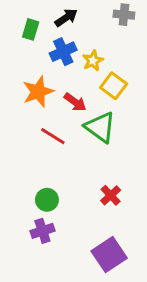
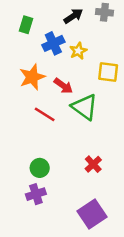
black arrow: (66, 18) -> (73, 16), moved
yellow square: (114, 86) -> (108, 72), moved, turned -30

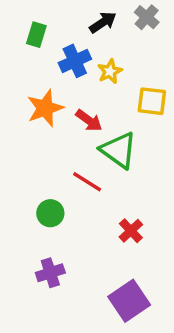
gray cross: (104, 12) -> (147, 17), turned 35
red line: (45, 114) -> (87, 182), moved
green circle: (40, 168) -> (50, 213), moved

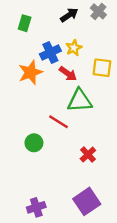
blue cross: (75, 61) -> (50, 53), moved
red arrow: (89, 120) -> (68, 74), moved
green triangle: (119, 150) -> (80, 101), turned -40
purple cross: (50, 273) -> (36, 207), moved

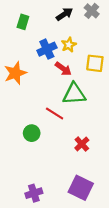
orange star: (30, 72) -> (15, 73), moved
purple square: (87, 201) -> (81, 188), turned -30

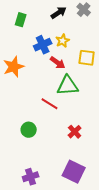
green circle: (32, 133) -> (29, 130), moved

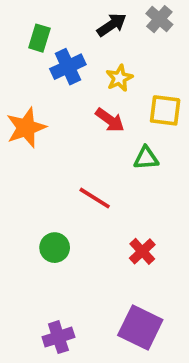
blue cross: (43, 45) -> (68, 67), moved
green triangle: (68, 86) -> (146, 158), moved, size x0.6

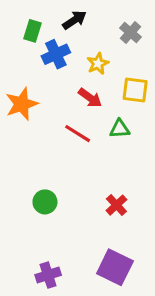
gray cross: (159, 19) -> (130, 32), moved
black arrow: (112, 25) -> (74, 20), moved
red line: (95, 198) -> (78, 134), moved

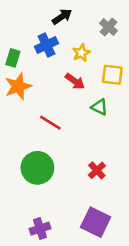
green rectangle: (33, 31) -> (13, 58), moved
green triangle: (120, 129) -> (99, 107), turned 30
red line: (78, 134) -> (50, 123), moved
green circle: (45, 202) -> (37, 168), size x1.6

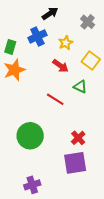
yellow square: (112, 75) -> (91, 60), turned 30
red line: (50, 123) -> (55, 99), moved
purple square: (96, 222) -> (75, 163), moved, turned -35

